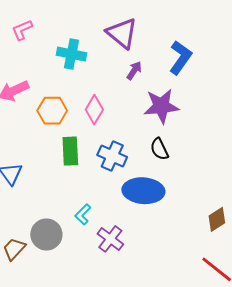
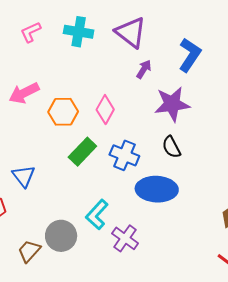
cyan cross: (72, 54) -> (79, 32), moved
green rectangle: (70, 151) -> (82, 152), turned 48
cyan L-shape: (83, 214) -> (97, 215), size x1.4

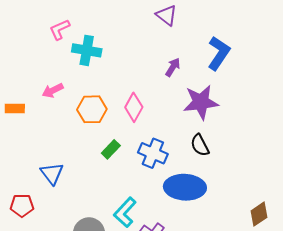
cyan cross: (79, 32) -> (87, 50), moved
purple triangle: (131, 32) -> (167, 15), moved, size x0.7
pink arrow: (24, 93) -> (53, 90), size x0.7
green rectangle: (82, 152) -> (111, 149), size x0.7

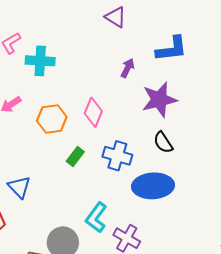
blue L-shape: (219, 53) -> (172, 49), turned 56

